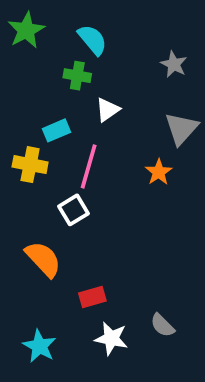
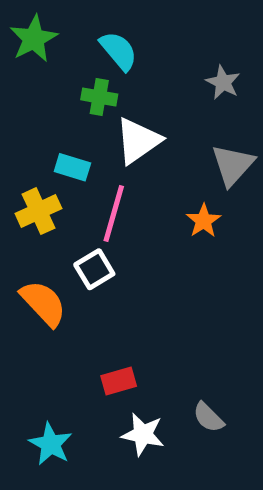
white triangle: (108, 110) -> (138, 141), size x1.5
cyan rectangle: (56, 130) -> (72, 167), turned 40
yellow cross: (30, 165) -> (38, 211), turned -36
orange semicircle: (43, 259) -> (43, 303), moved

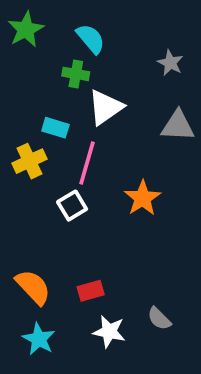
gray triangle: (233, 165) -> (178, 126), turned 51
orange star: (204, 221) -> (143, 198), moved, size x1.4
orange semicircle: (43, 303) -> (33, 287), moved

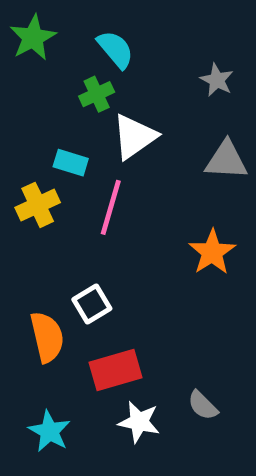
green cross: (76, 74) -> (97, 94), turned -35
orange star: (143, 198) -> (212, 252), moved
white square: (72, 206) -> (92, 304), moved
orange semicircle: (33, 287) -> (47, 337), moved, turned 30
red rectangle: (91, 291) -> (115, 370), size x1.5

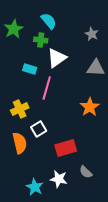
green star: (33, 38) -> (14, 29), moved
green cross: (97, 94) -> (41, 40), turned 32
yellow cross: (38, 205) -> (20, 109), moved
red rectangle: (115, 370) -> (66, 148), moved
cyan star: (49, 431) -> (35, 187), moved

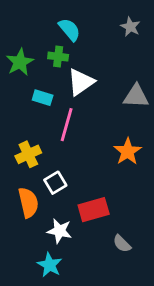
green star: (14, 29) -> (20, 62), moved
gray star: (92, 34) -> (130, 27), moved
white star: (59, 179) -> (60, 231), moved

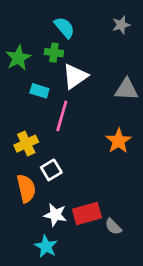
gray star: (130, 27) -> (121, 25), turned 30
red rectangle: (94, 210) -> (87, 213), moved

